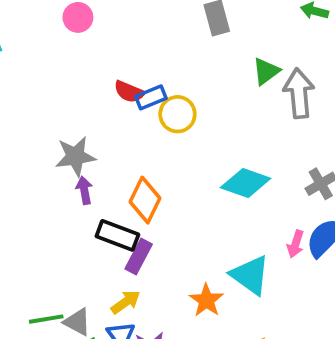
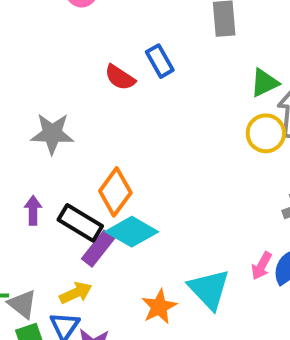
blue rectangle: (151, 97) -> (160, 61), moved, turned 72
yellow circle: (177, 114) -> (266, 133), moved
cyan diamond: (246, 183) -> (132, 232), moved
purple arrow: (84, 190) -> (33, 210), moved

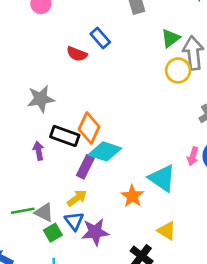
black rectangle: (80, 223) -> (65, 136), moved

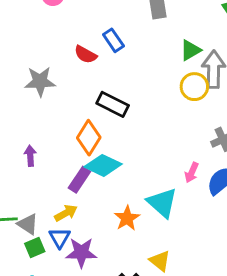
gray star: (41, 99) -> (40, 82), moved
black rectangle: (65, 136) -> (113, 104), moved
pink arrow: (193, 156) -> (192, 173), moved

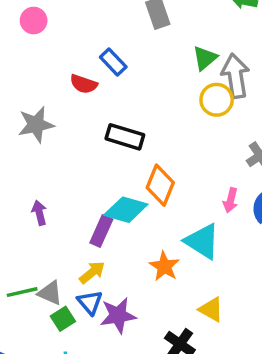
orange diamond: (89, 138) -> (160, 185), moved

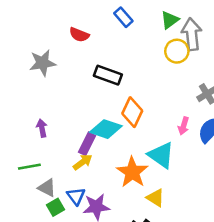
blue rectangle: (113, 62) -> (123, 17), moved
orange star: (164, 266) -> (132, 172), size x1.4
yellow arrow: (92, 272) -> (83, 162), moved
green line: (22, 292) -> (29, 167), moved
yellow triangle: (211, 310) -> (155, 198), moved

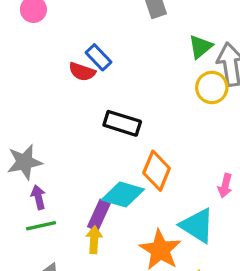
blue rectangle: (123, 17) -> (98, 57), moved
gray star: (43, 63) -> (24, 162), moved
yellow arrow: (83, 162) -> (94, 240), turned -48
green line: (29, 167) -> (41, 226), moved

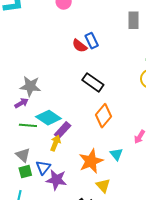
cyan diamond: (123, 195) -> (48, 118), moved
purple arrow: (38, 197) -> (21, 103), moved, turned 56
cyan triangle: (197, 226) -> (116, 154), size x0.6

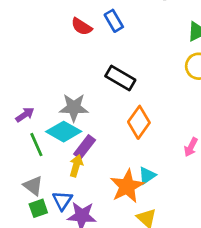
red semicircle: (80, 46) -> (82, 27), moved
gray star: (30, 86) -> (74, 107), moved
green line: (28, 125) -> (36, 145), turned 66
cyan triangle: (116, 154) -> (147, 175), moved, turned 40

